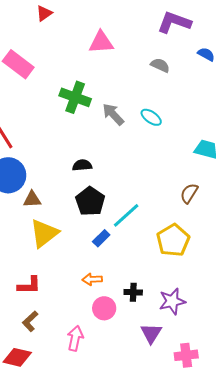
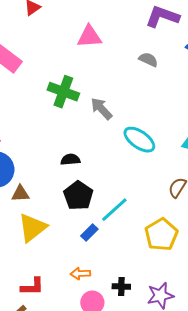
cyan ellipse: (151, 117) -> (139, 140), moved, size x1.5
red L-shape: (29, 285) -> (32, 287), moved

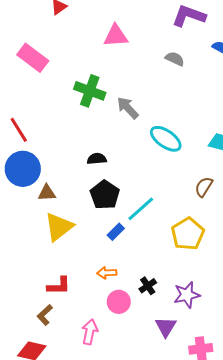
black cross: (121, 287) -> (148, 286), turned -36

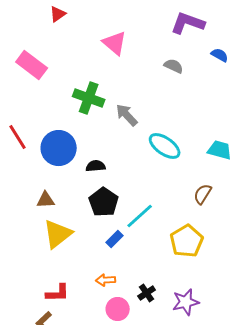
pink triangle: (116, 36) -> (115, 43), turned 44
blue circle: (23, 169) -> (59, 148), moved

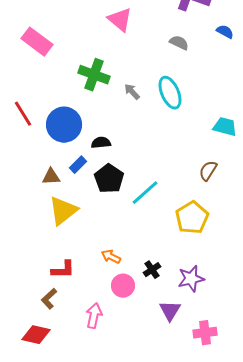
gray arrow: (127, 115) -> (132, 92), size x0.7
cyan ellipse: (165, 146) -> (170, 93), moved, turned 32
blue rectangle: (115, 239) -> (78, 165), moved
orange arrow: (106, 280) -> (111, 257), turned 30

